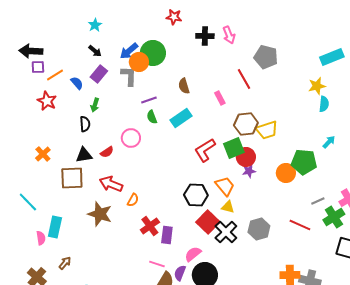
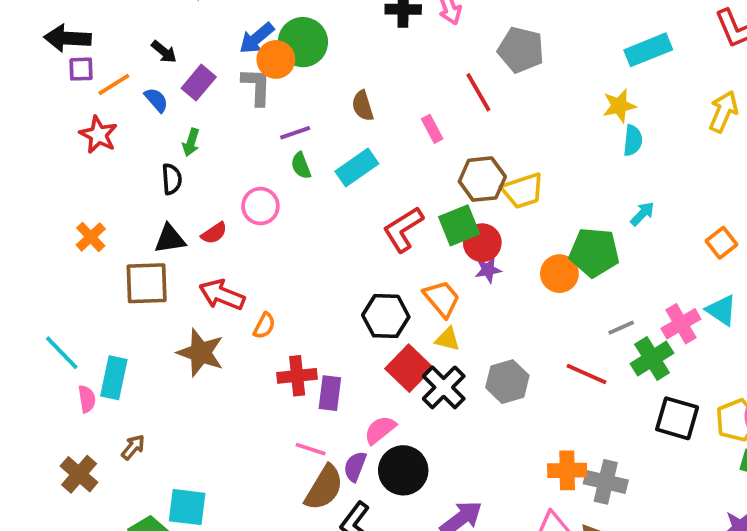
black arrow: (95, 51) -> (164, 52), moved
cyan line: (28, 202) -> (62, 353), moved
red cross: (150, 226) -> (297, 376), turned 30

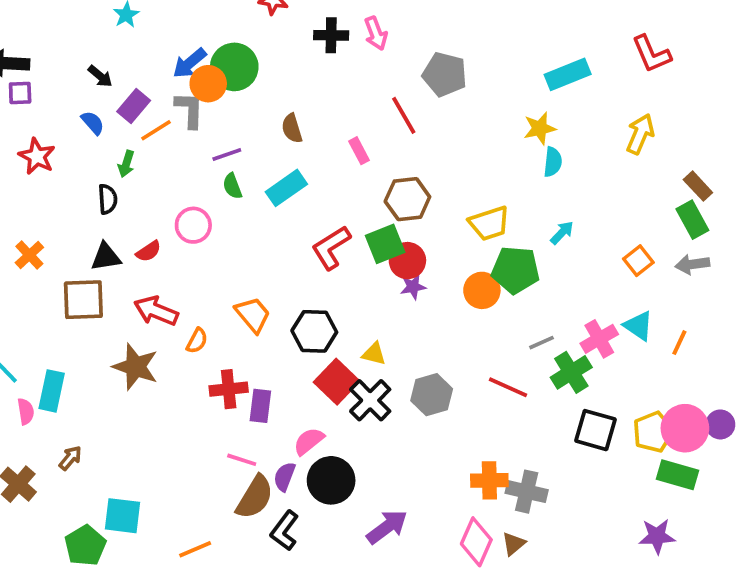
orange line: (114, 85) -> (156, 130), moved
yellow trapezoid: (523, 191) -> (489, 223), moved
orange trapezoid: (442, 299) -> (253, 315), moved

